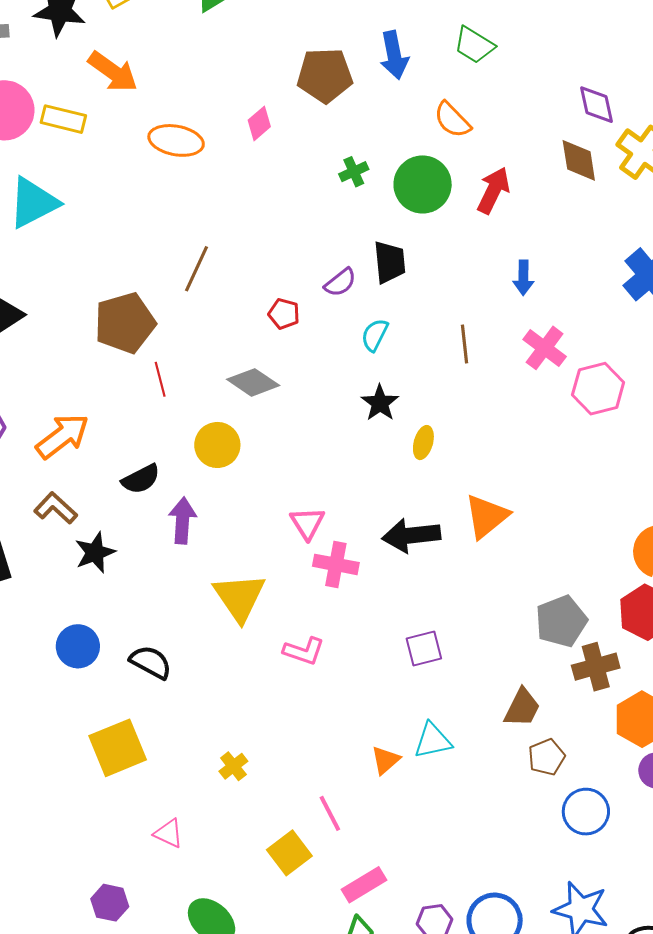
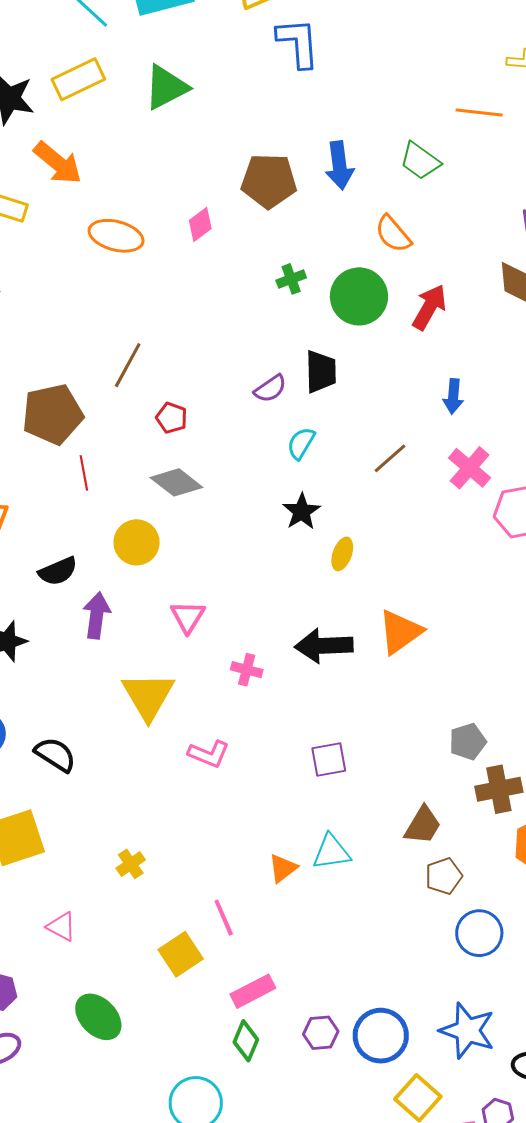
red pentagon: (284, 314) -> (172, 418), moved
brown line: (465, 344) -> (390, 458), turned 51
pink triangle: (307, 523) -> (188, 617), moved
pink cross: (336, 564) -> (247, 670), size x0.7
gray pentagon: (561, 621) -> (468, 742), size x0.7

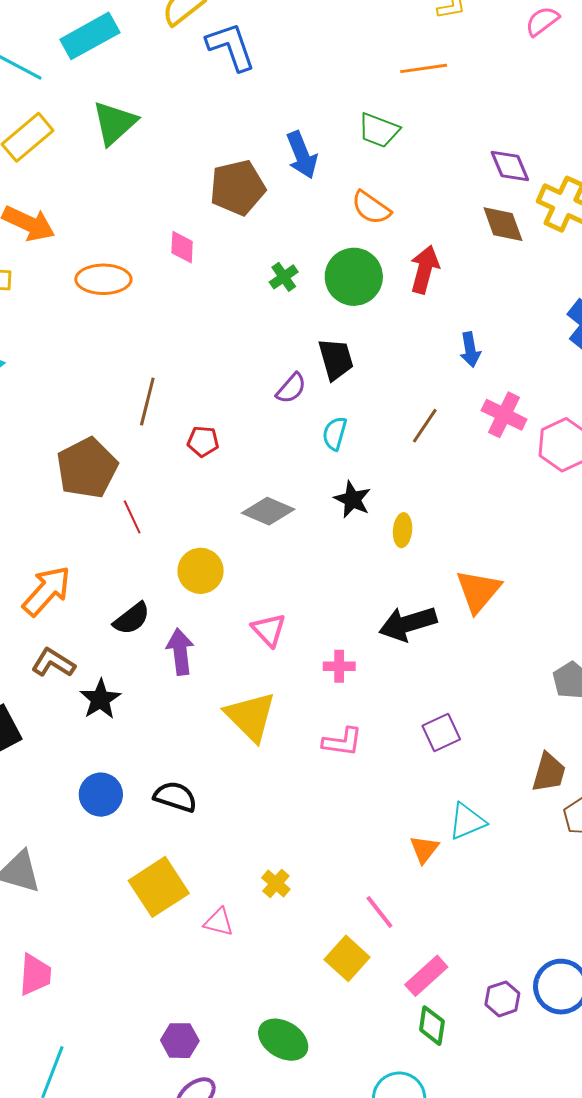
pink diamond: (200, 224) -> (182, 247), turned -36
gray diamond: (176, 482) -> (268, 511), moved
pink L-shape: (209, 754) -> (342, 742), moved
pink triangle: (61, 927) -> (219, 922), moved

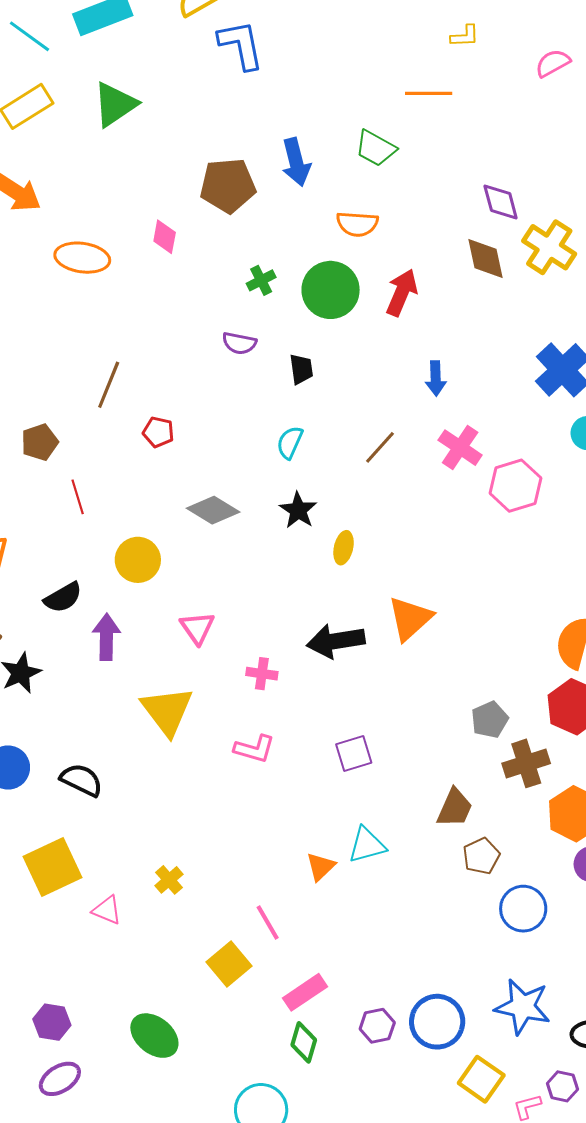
orange semicircle: (371, 208) -> (357, 224), turned -39
black trapezoid: (336, 359) -> (301, 369), size x0.7
purple semicircle: (291, 388) -> (239, 343), moved, turned 52
brown pentagon: (87, 468) -> (40, 442), size x0.6

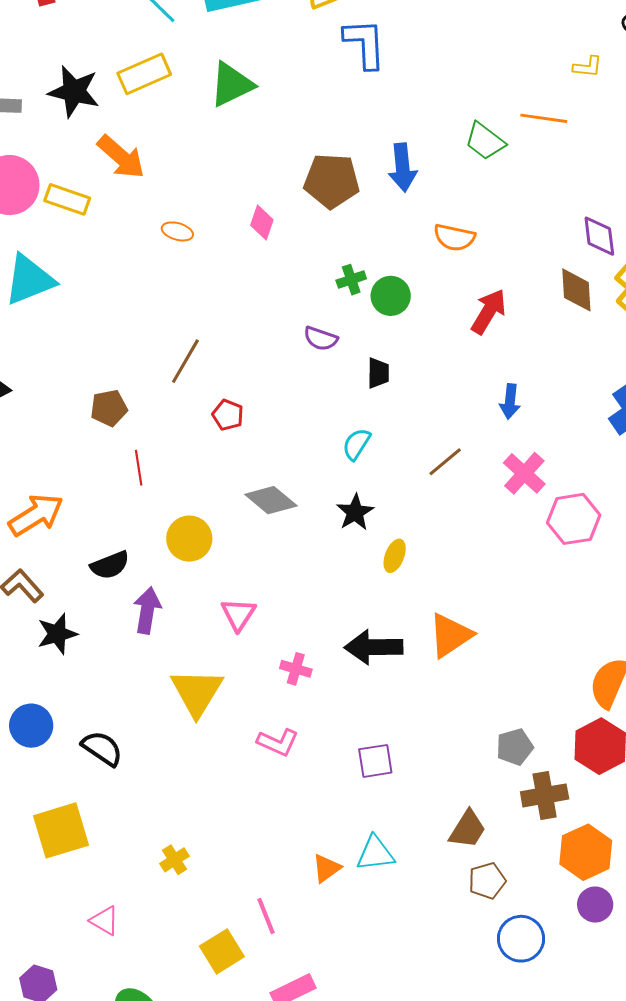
green trapezoid: (376, 148) -> (485, 141), moved
orange ellipse: (82, 258) -> (177, 231), size x0.6
green circle: (331, 290) -> (391, 296), moved, size x0.7
pink triangle: (107, 910) -> (105, 921), moved

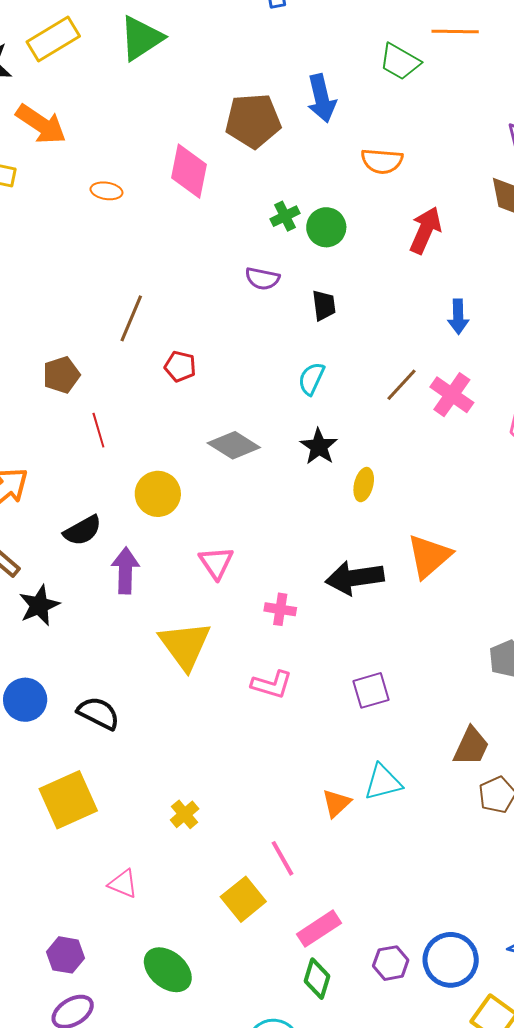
pink diamond: (262, 223) -> (189, 171), size x1.6
pink cross: (524, 473) -> (452, 395), moved

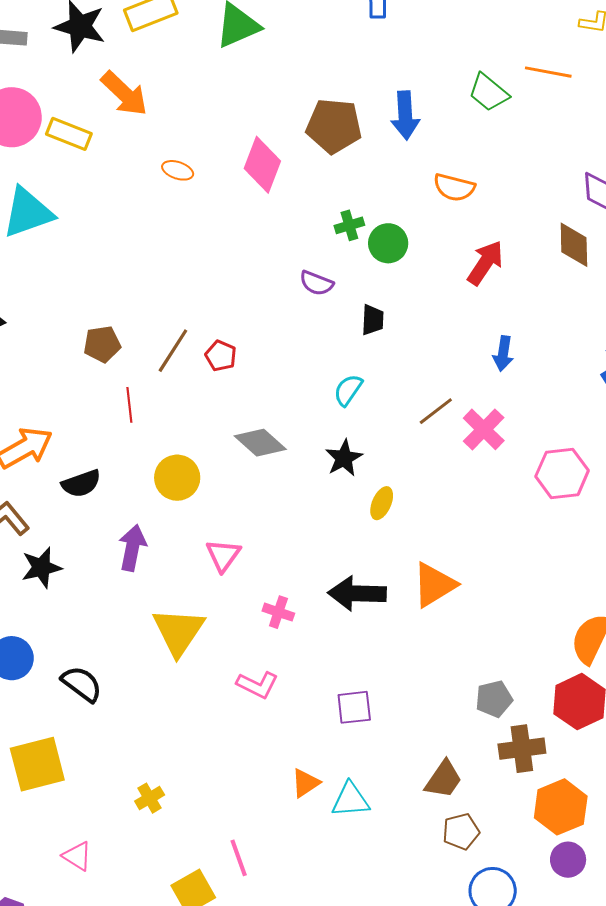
brown line: (131, 318) -> (173, 351), moved
black semicircle: (83, 530) -> (81, 484), moved
orange triangle: (336, 803) -> (305, 783), moved

